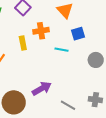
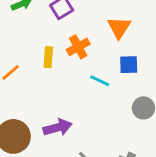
orange cross: (41, 31) -> (78, 47), turned -35

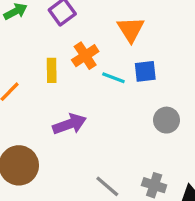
cyan line: (100, 81) -> (113, 78), moved
purple arrow: (58, 128) -> (69, 124), moved

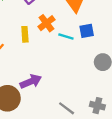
purple arrow: (69, 124) -> (31, 82), moved

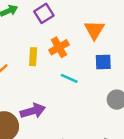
cyan line: (66, 36) -> (69, 78), moved

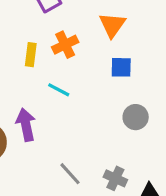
cyan line: (69, 78) -> (59, 90), moved
purple arrow: (33, 111) -> (26, 125), turned -90

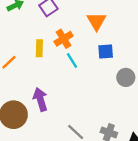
cyan line: (59, 90) -> (72, 61), moved, turned 35
gray circle: (136, 117) -> (126, 77), moved

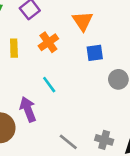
yellow rectangle: (39, 48) -> (14, 48), moved
cyan line: (72, 61) -> (49, 85), moved

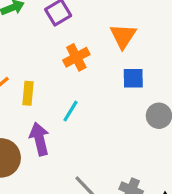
yellow rectangle: (14, 48) -> (28, 93), moved
cyan line: (49, 85) -> (70, 111), turned 60

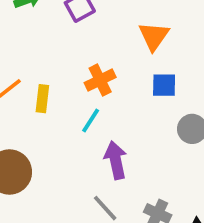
orange cross: (76, 57) -> (100, 80), moved
purple arrow: (39, 139) -> (116, 160), moved

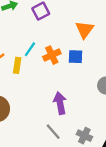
blue square: (164, 85) -> (76, 57), moved
cyan line: (91, 121) -> (30, 49), moved

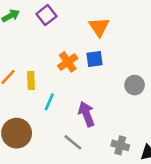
cyan line: (30, 49) -> (49, 102), moved
gray line: (53, 132) -> (73, 142), moved

